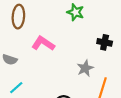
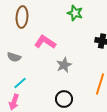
gray star: (85, 68) -> (64, 65), moved

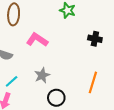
gray star: (64, 65) -> (42, 75), moved

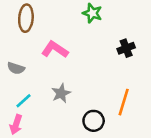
black cross: (95, 39) -> (126, 48), turned -32
black circle: (56, 98) -> (94, 121), moved

